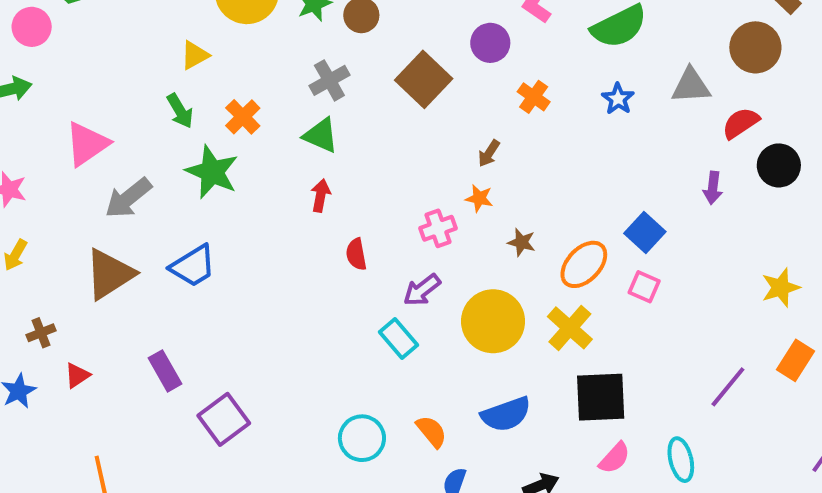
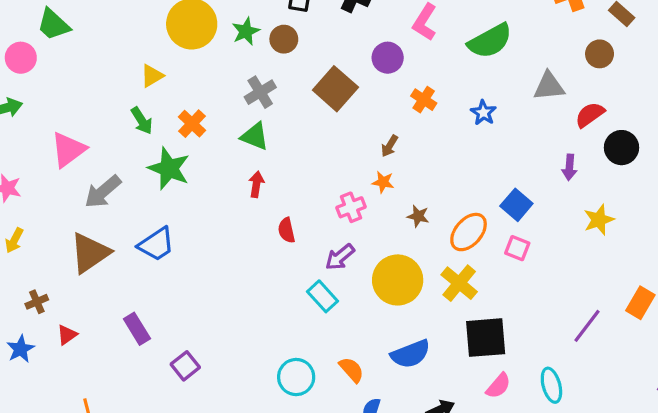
brown circle: (755, 47) -> (600, 54), size x0.7
blue star: (618, 99) -> (483, 113), moved
yellow star: (781, 288) -> (599, 220), moved
purple square: (224, 419) -> (185, 366), size x0.7

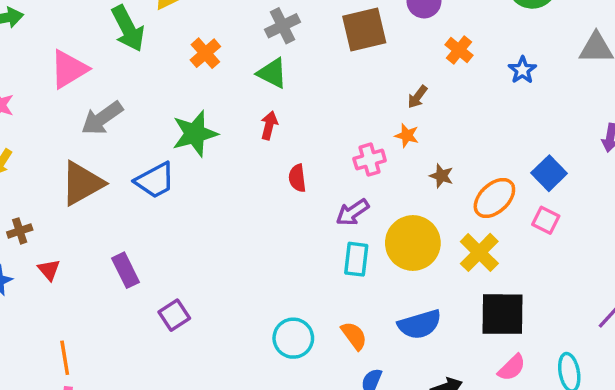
brown square: (335, 89) -> (364, 29), turned 30
green arrow: (142, 121) -> (128, 29), moved, size x1.5
green star: (169, 169) -> (195, 134), moved, turned 30
cyan rectangle: (323, 296) -> (356, 259), moved, turned 44
red triangle: (67, 335) -> (49, 270), turned -40

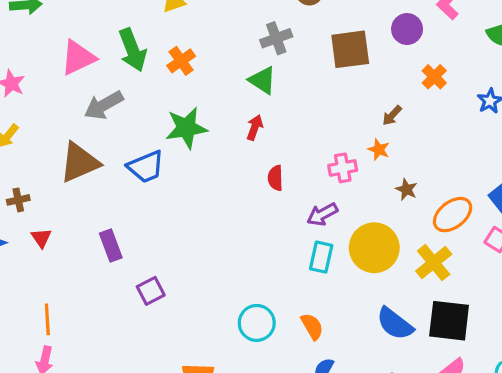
green arrow: (128, 29) -> (133, 50), moved
orange cross: (205, 53) -> (181, 61), moved
blue semicircle: (420, 324) -> (395, 324), moved, turned 48

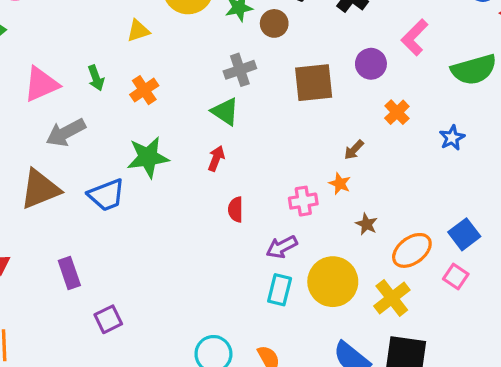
green arrow: (133, 50) -> (96, 78), size x0.6

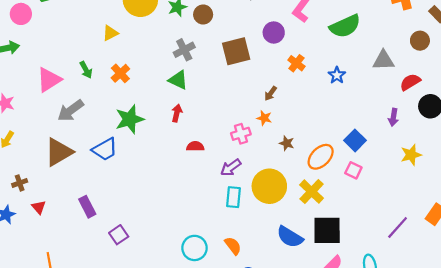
red semicircle: (236, 209) -> (195, 146), turned 98

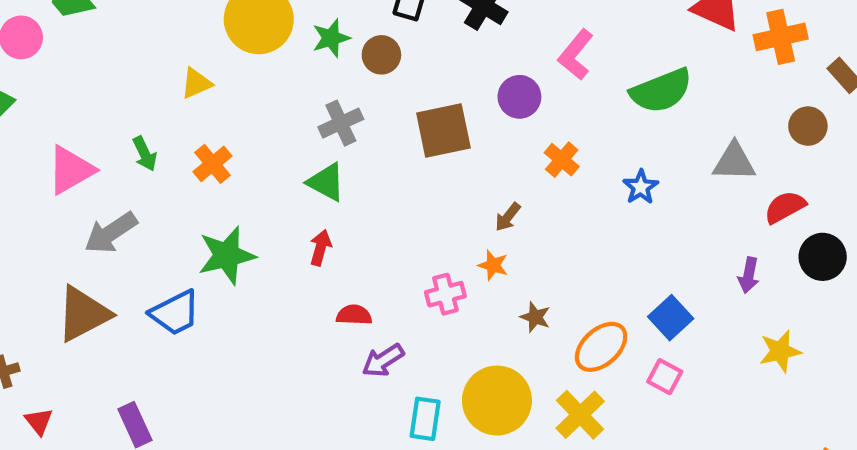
purple arrow: (231, 167) -> (383, 360), moved

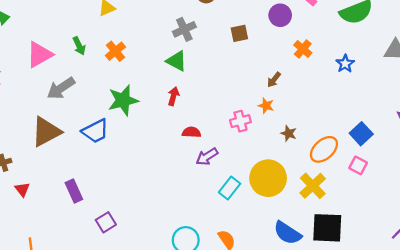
brown square: (443, 131) -> (239, 33), size x0.6
cyan rectangle: (425, 419) -> (230, 188), turned 30

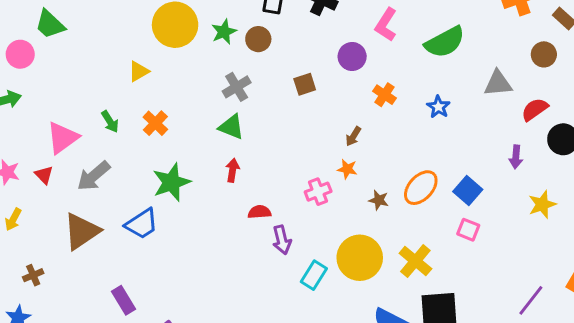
orange ellipse: (324, 149) -> (421, 188), moved
purple arrow: (207, 157) -> (282, 240), turned -65
red triangle: (22, 189) -> (44, 175), moved

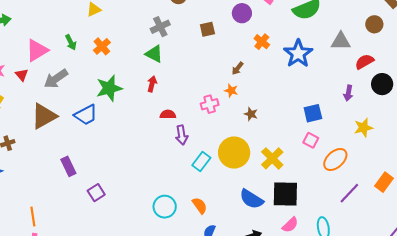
blue star: (438, 107) -> (298, 54), size x1.8
orange ellipse: (421, 188) -> (335, 160), moved
blue square: (468, 190) -> (313, 113), turned 30

